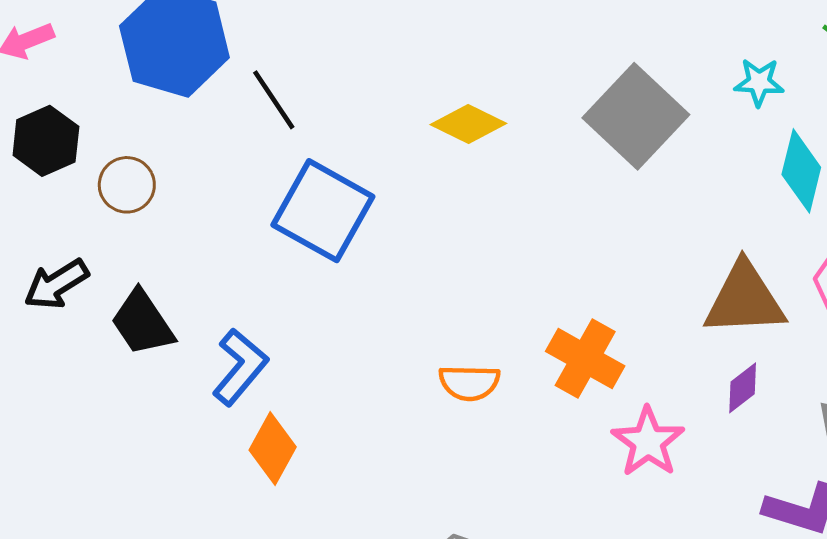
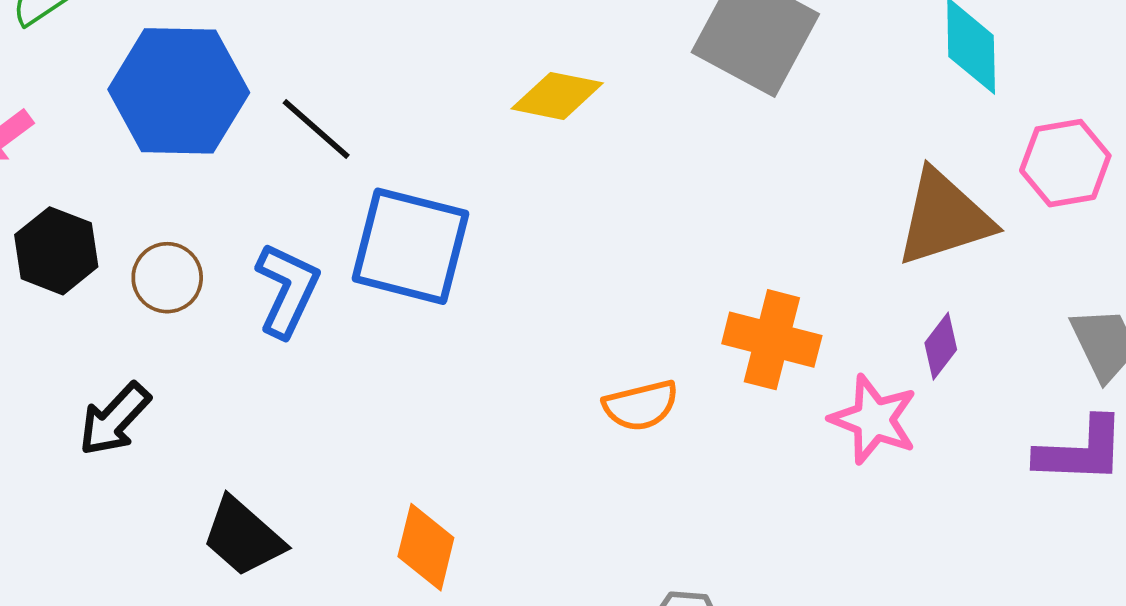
black trapezoid: (142, 323) -> (243, 537), moved
blue L-shape: (240, 367) -> (287, 290), moved
purple diamond: (743, 388) -> (941, 346), moved

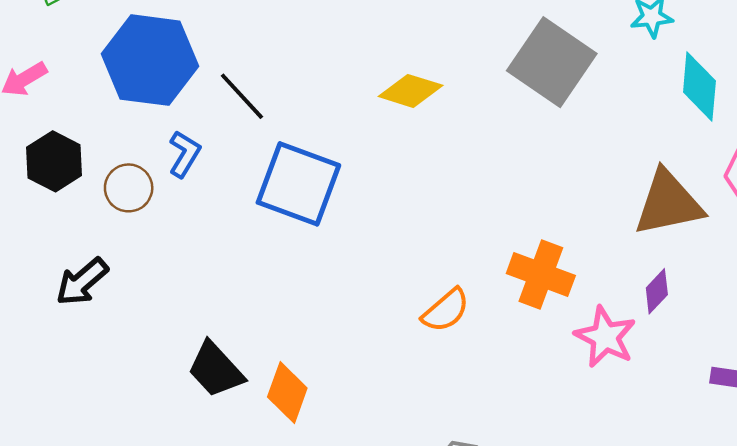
blue L-shape: (287, 290) -> (185, 154), moved, size x0.7
orange semicircle: (641, 405) -> (446, 310), turned -33
black trapezoid: (243, 537) -> (216, 370), moved

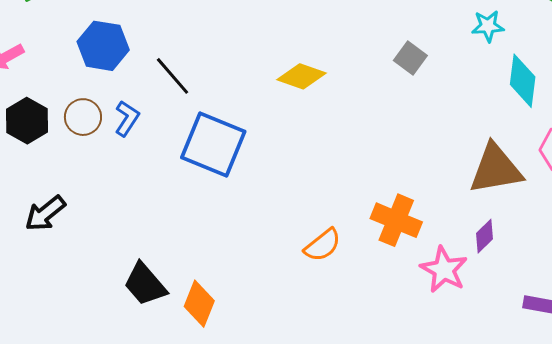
blue hexagon: (150, 60) -> (103, 46), size x0.7
gray square: (552, 62) -> (410, 58), size x0.5
brown circle: (129, 188) -> (83, 117), moved

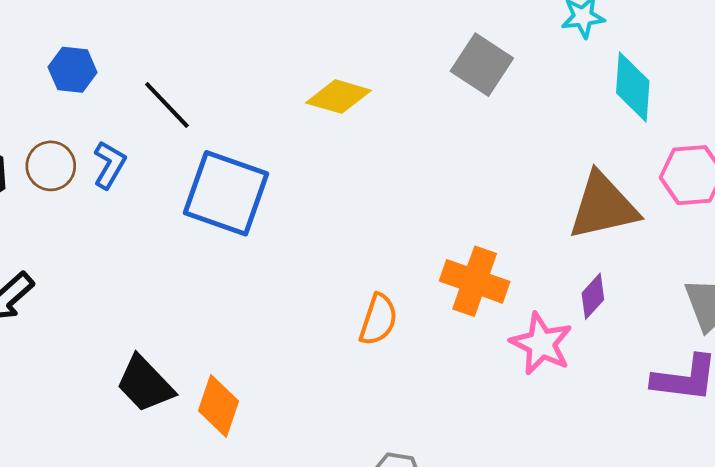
blue hexagon: (103, 46) -> (73, 70), size x0.7
gray square: (410, 58) -> (482, 65), size x1.4
orange semicircle: (323, 245) -> (378, 320), turned -30

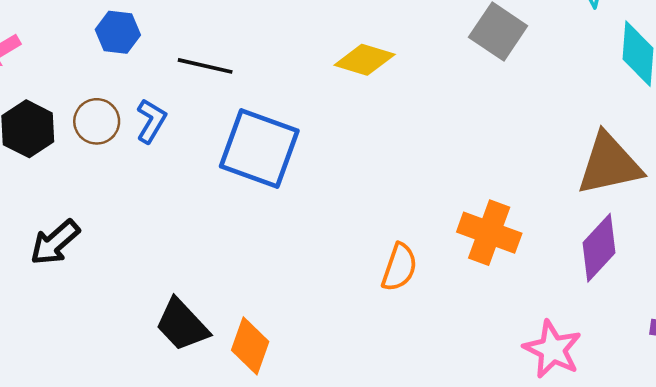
black line: (167, 105) -> (205, 66), turned -34
purple diamond: (593, 296) -> (599, 248), size x1.6
pink star: (541, 344) -> (552, 349), moved

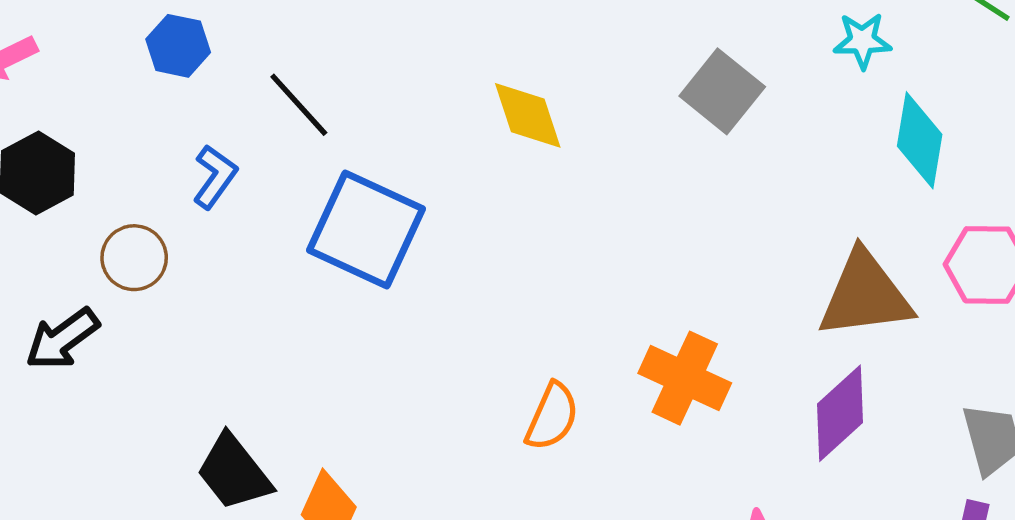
yellow diamond: (365, 60) -> (528, 115), turned 50
black line: (205, 66) -> (299, 105), turned 30
brown circle: (97, 121) -> (134, 258), moved

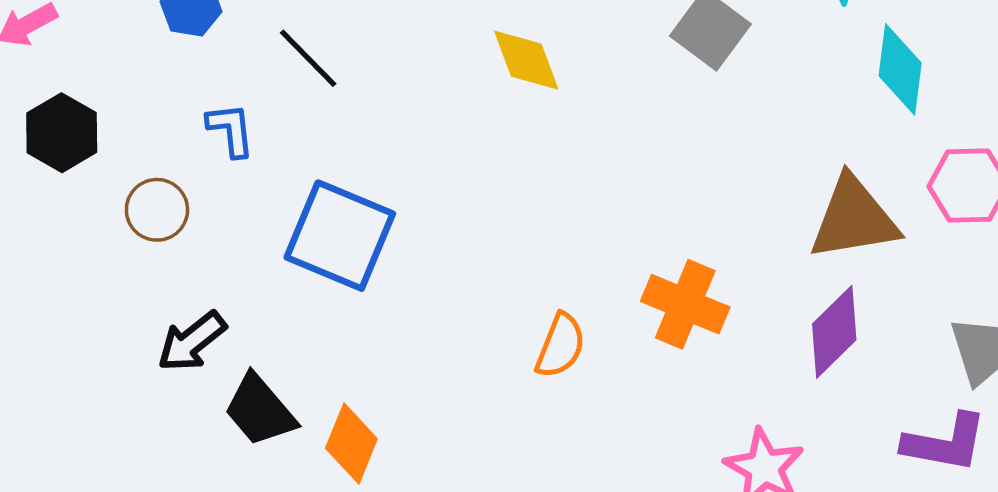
blue L-shape: (215, 177) -> (231, 130), turned -40
blue square: (366, 229) -> (340, 236), moved
black arrow: (62, 339) -> (192, 341), moved

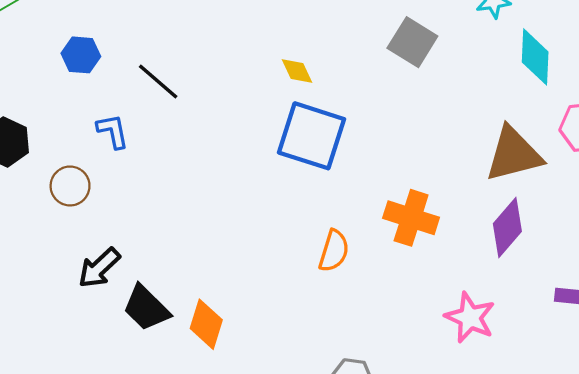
yellow diamond: (526, 60) -> (297, 71), size x0.7
blue square: (340, 236) -> (312, 136), moved

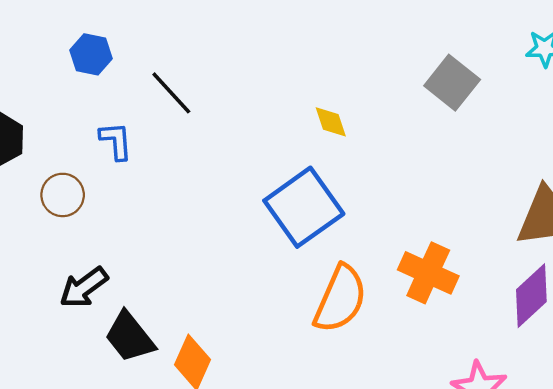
yellow diamond: (297, 71) -> (331, 122), moved
blue square: (312, 136) -> (304, 207), moved, turned 30
orange semicircle: (334, 251) -> (340, 299), size x1.5

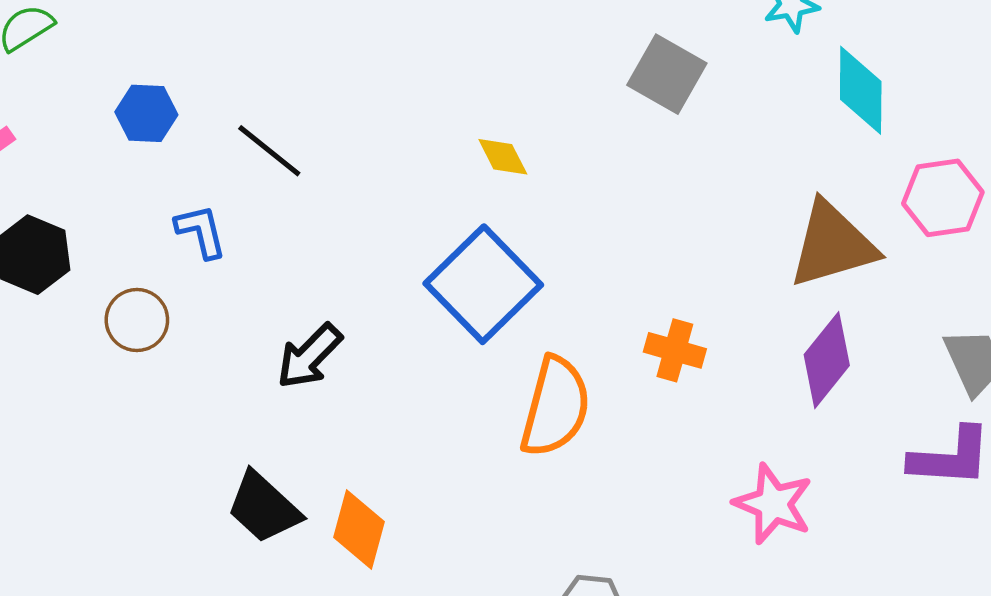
orange cross: (428, 273) -> (675, 350), size x0.7
black arrow: (84, 287) -> (309, 356), moved

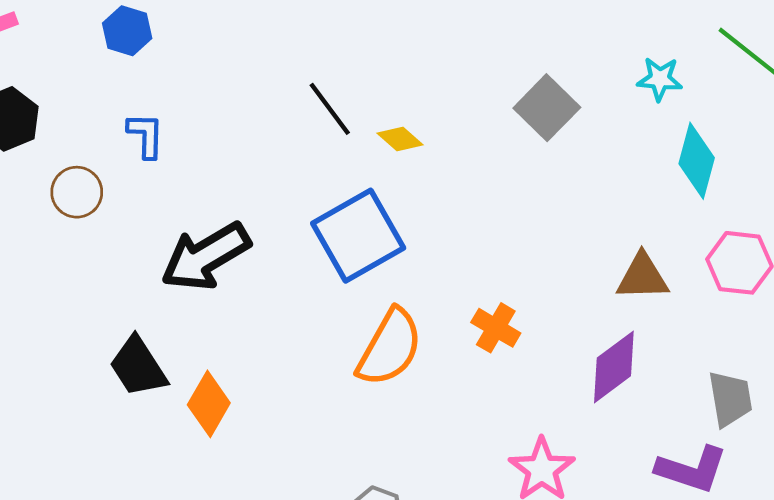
black line: (269, 151) -> (330, 109), moved
yellow diamond: (503, 157) -> (400, 139), turned -36
brown triangle: (833, 245) -> (642, 277), size x0.7
black arrow: (309, 356) -> (206, 256), size x1.5

